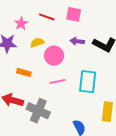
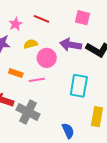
pink square: (74, 14) -> (82, 18), moved
purple arrow: (77, 41) -> (71, 45), size x1.5
pink line: (58, 81) -> (37, 80), moved

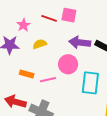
pink square: (82, 18) -> (69, 15), moved
pink circle: (47, 58) -> (68, 64), moved

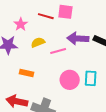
pink circle: (68, 64) -> (70, 80), moved
pink line: (48, 80) -> (58, 51), moved
cyan rectangle: (90, 83) -> (91, 78), size x0.7

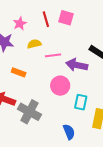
red line: (46, 16) -> (46, 19), turned 49
purple arrow: (78, 39) -> (77, 65), moved
cyan rectangle: (91, 78) -> (81, 102), moved

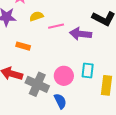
pink circle: (60, 86) -> (64, 76), moved
blue semicircle: (69, 132) -> (60, 101), moved

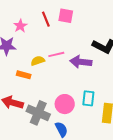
yellow semicircle: (36, 16) -> (38, 61), moved

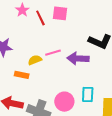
pink star: (20, 26) -> (22, 10), moved

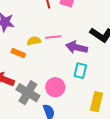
cyan rectangle: (88, 94) -> (80, 71), moved

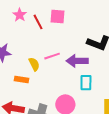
yellow semicircle: (34, 41) -> (34, 64), turned 88

